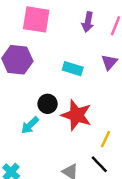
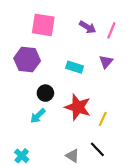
purple arrow: (88, 22) -> (88, 27), turned -70
black circle: (48, 104) -> (45, 93), moved
yellow line: (105, 139) -> (103, 119), moved

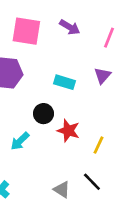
purple arrow: (88, 27) -> (70, 27), moved
black circle: (45, 93) -> (43, 114), moved
red star: (78, 107) -> (68, 131), size x0.7

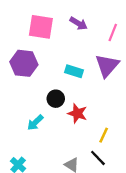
purple triangle: (102, 76) -> (107, 66), size x1.6
yellow line: (99, 145) -> (104, 135), moved

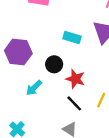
purple hexagon: (24, 63) -> (18, 52), moved
black line: (98, 158) -> (74, 103), moved

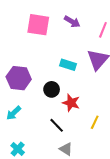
cyan arrow: (34, 88) -> (14, 113), moved
black line: (74, 103) -> (57, 125), moved

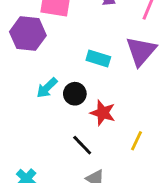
purple hexagon: (19, 78) -> (28, 34), moved
cyan arrow: (14, 113) -> (47, 88), moved

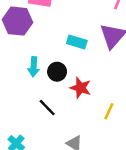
cyan arrow: (47, 88) -> (34, 67), turned -42
black line: (82, 145) -> (47, 108), moved

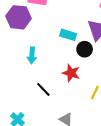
black circle: (57, 72) -> (85, 49), moved

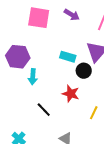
purple hexagon: (19, 17) -> (18, 57), moved

